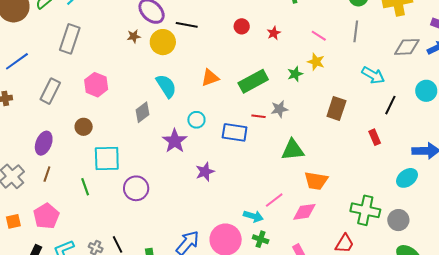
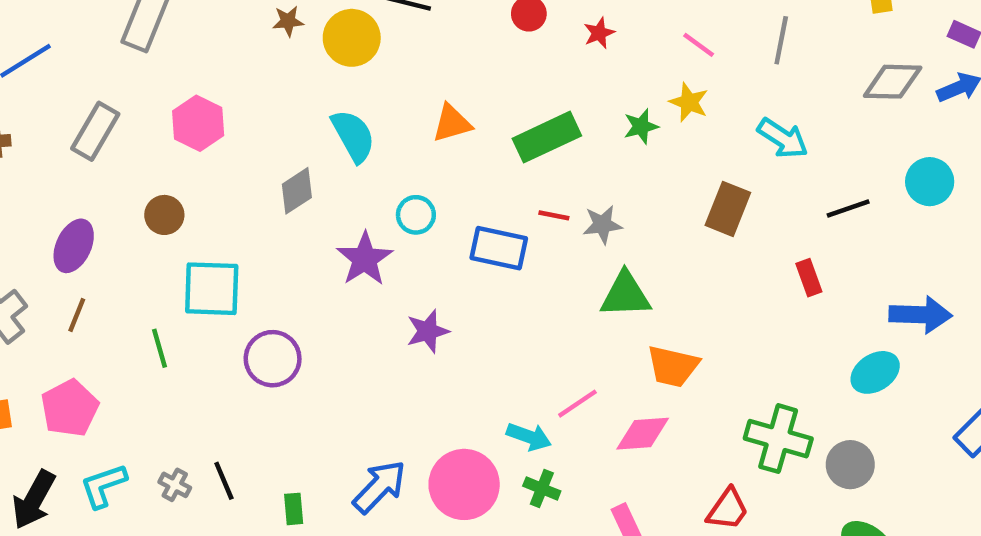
cyan arrow: (373, 75) -> (783, 138), moved
black line: (390, 105) -> (848, 209), turned 42
gray star: (279, 109) -> (602, 225), moved

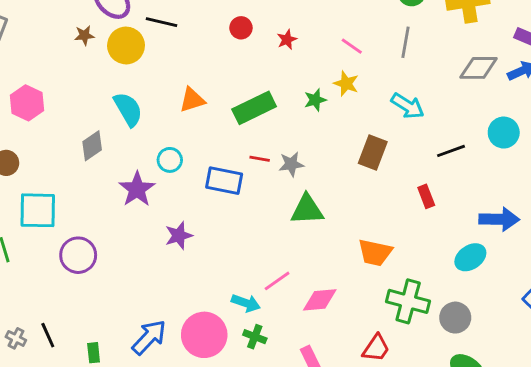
orange trapezoid: (673, 366) -> (375, 253), moved

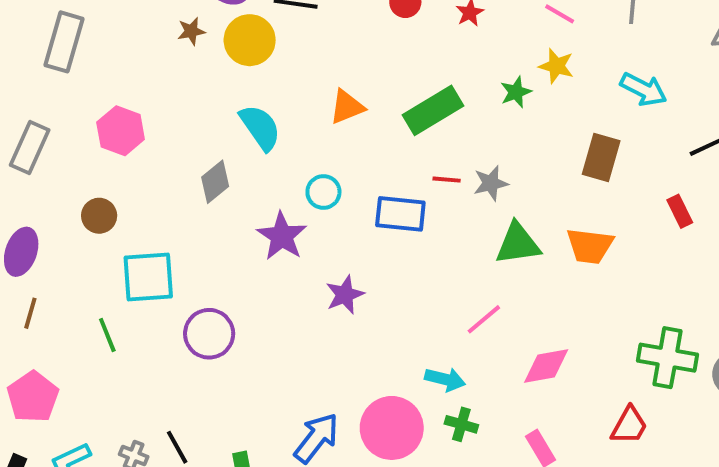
orange trapezoid: (375, 253) -> (590, 246), moved
pink line: (277, 281) -> (484, 319), moved

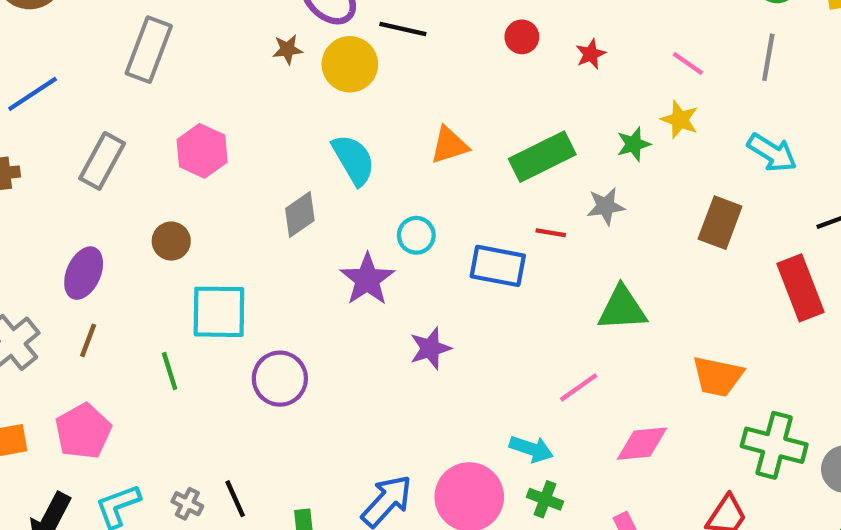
gray star: (491, 183) -> (606, 206), moved
red rectangle: (680, 211) -> (801, 288), size x1.8
orange trapezoid: (590, 246) -> (718, 376), moved

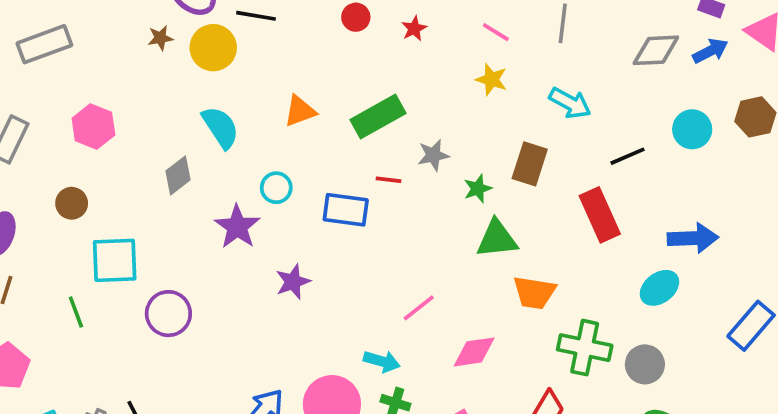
gray rectangle: (149, 50) -> (44, 44), turned 52
green star: (634, 144) -> (478, 189), moved
green triangle: (622, 309) -> (497, 239), moved

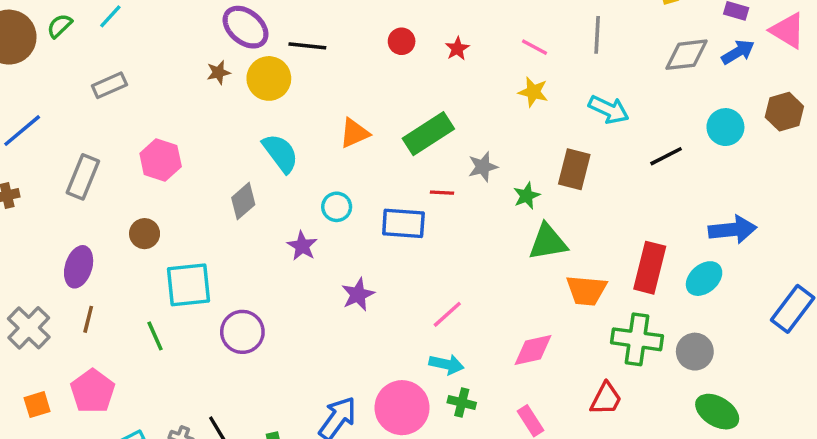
gray rectangle: (44, 44) -> (109, 85), size x0.7
red rectangle: (600, 215) -> (650, 268), moved, turned 42
purple star: (237, 227) -> (302, 246), size x0.7
pink line: (419, 308) -> (447, 314), moved

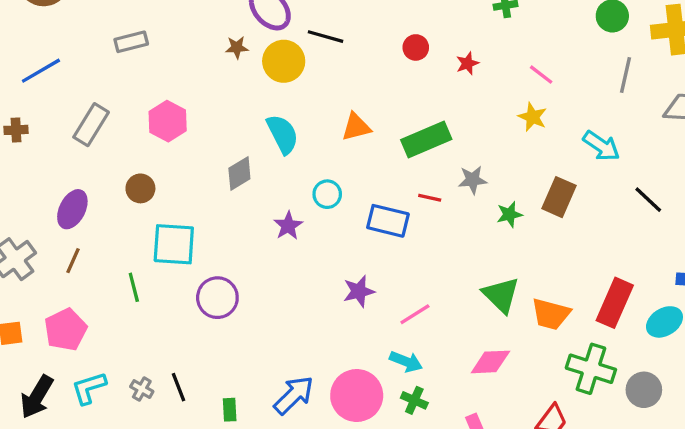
gray line: (597, 35) -> (626, 75), moved
black line: (666, 156) -> (648, 200), turned 60
green triangle: (548, 242) -> (501, 295), moved, turned 45
purple star: (358, 294) -> (359, 291), moved

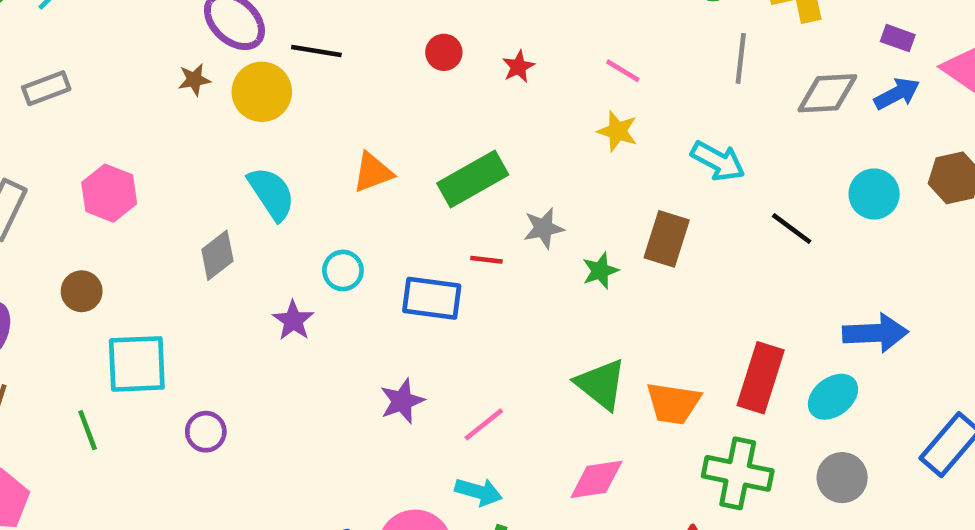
purple circle: (217, 298) -> (206, 432), size x0.7
gray circle: (644, 390) -> (842, 478), moved

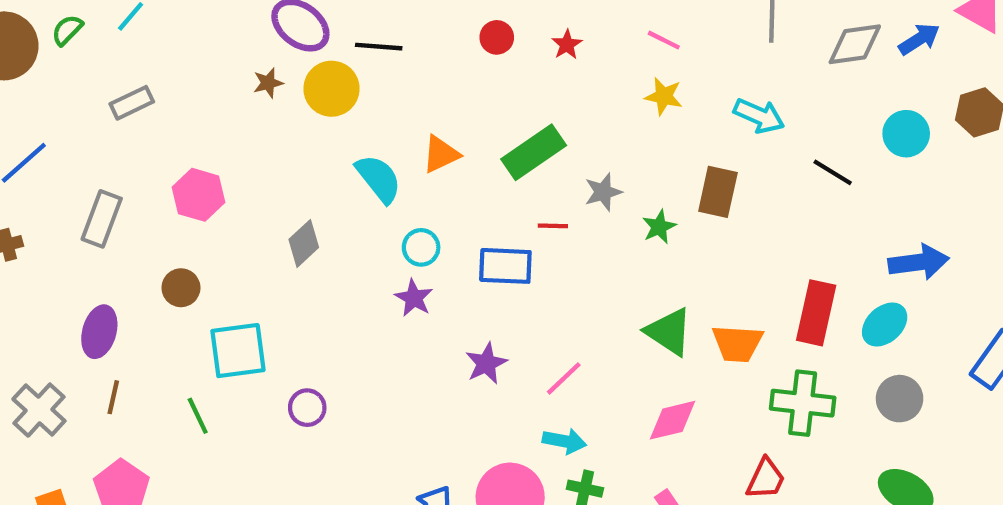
cyan semicircle: (271, 194) -> (379, 179), moved
purple star: (293, 320) -> (414, 298), moved

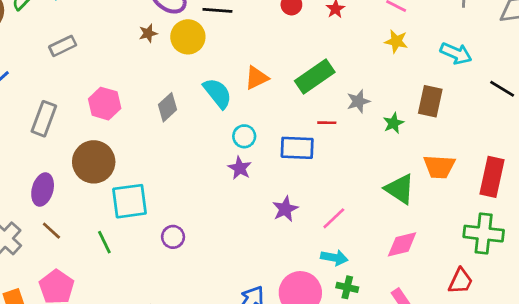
gray diamond: (304, 243) -> (168, 107), moved
brown circle: (181, 288) -> (94, 162), size x1.8
orange trapezoid: (737, 343) -> (439, 167), moved
brown line: (113, 397) -> (51, 231), turned -60

